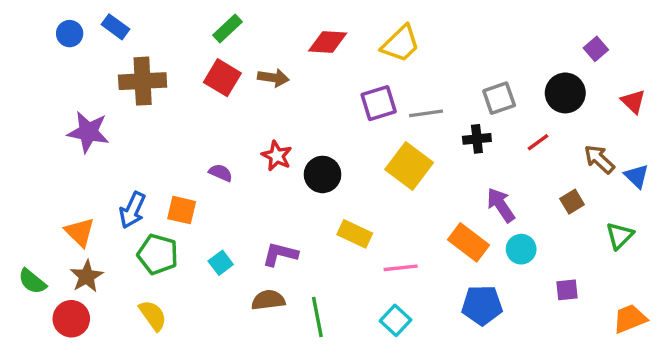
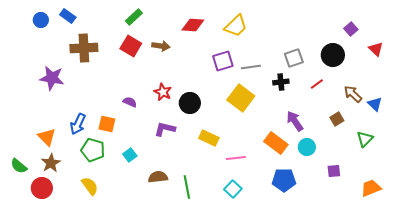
red triangle: (633, 101) -> (376, 49), moved
purple L-shape: (280, 254) -> (165, 129), moved

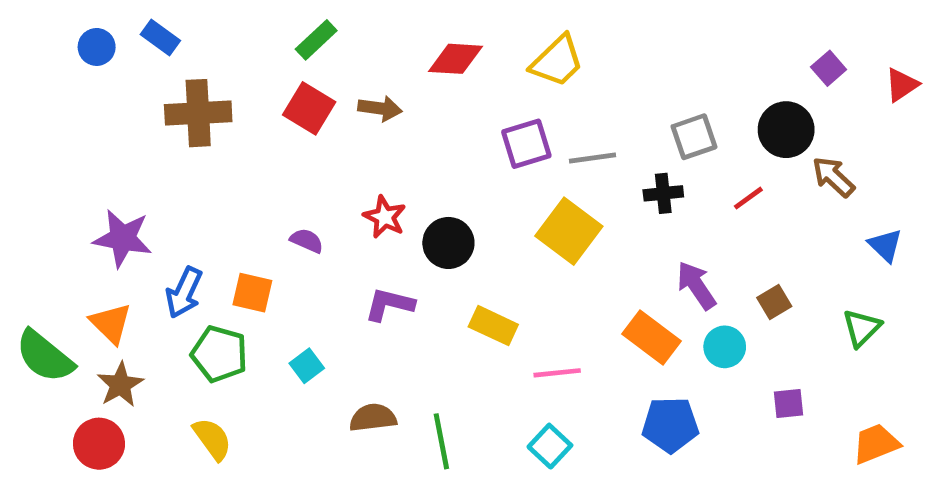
red triangle: (376, 49) -> (902, 85), moved, turned 42
purple star: (52, 78) -> (123, 238), moved
brown arrow: (353, 94) -> (833, 177), moved
brown square: (337, 119) -> (774, 302), moved
green semicircle: (19, 166) -> (45, 356), moved, size x1.5

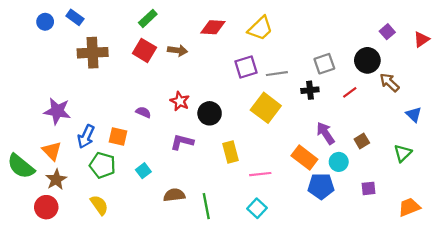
yellow rectangle: (493, 326) -> (231, 152), turned 50
blue pentagon: (670, 425) -> (321, 186), moved

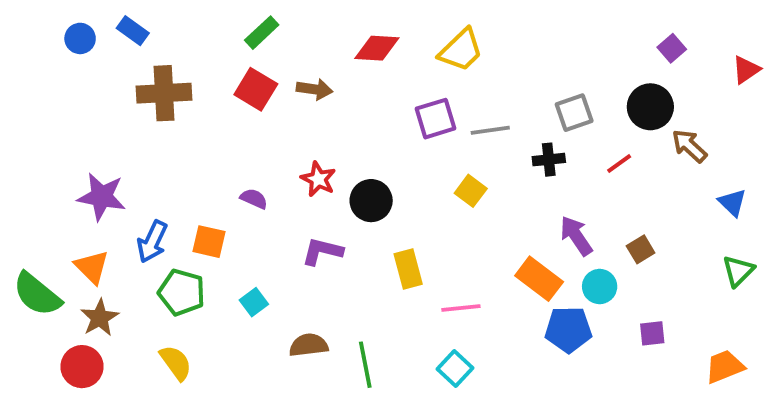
purple square: (387, 32) -> (672, 48), moved
yellow square: (266, 108) -> (471, 191), size x0.6
green triangle: (403, 153) -> (738, 271), moved

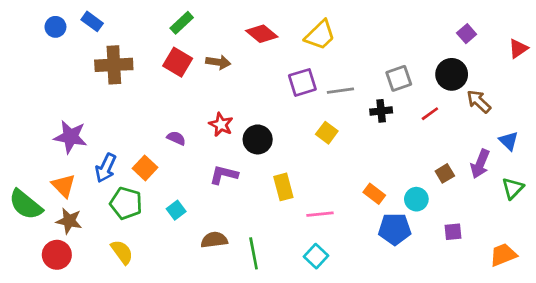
red diamond: (377, 48) -> (262, 34), turned 36
purple arrow: (576, 236) -> (480, 164), moved, turned -124
orange square: (209, 242) -> (145, 168), turned 30
orange rectangle: (539, 279) -> (374, 194), size x0.7
brown star: (100, 318) -> (69, 221), turned -30

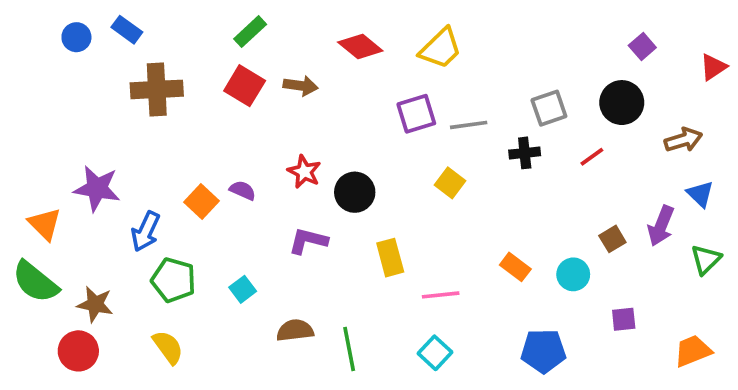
brown arrow: (479, 101) -> (683, 140), moved, turned 120
orange square: (145, 168) -> (202, 202), moved
orange triangle: (64, 186) -> (45, 224), moved
blue pentagon: (395, 229) -> (543, 351), moved

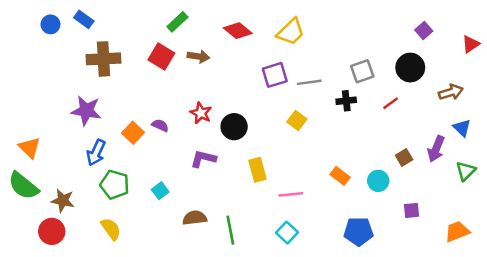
green rectangle: (250, 32) -> (177, 22), moved
purple star: (97, 188) -> (86, 111), moved

